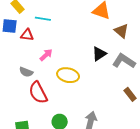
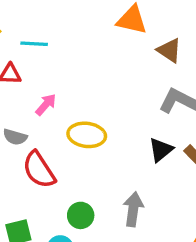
black triangle: (99, 54) -> (161, 150), moved

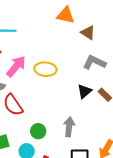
pink arrow: (46, 105) -> (16, 66), size x1.6
yellow ellipse: (87, 135) -> (45, 69), moved

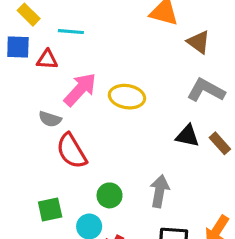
black triangle: (84, 91) -> (187, 136), turned 49

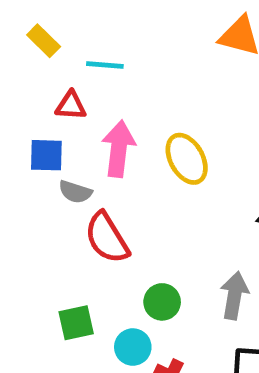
blue square: (18, 47) -> (46, 155), moved
pink arrow: (80, 89) -> (119, 149), turned -36
yellow ellipse: (127, 97) -> (187, 159), turned 52

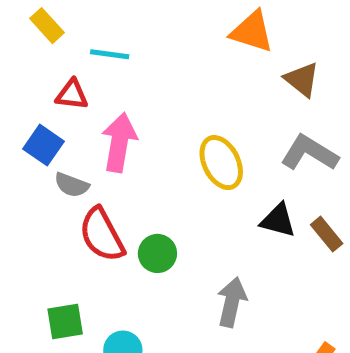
blue square: (46, 155) -> (43, 145), turned 30
yellow ellipse: (187, 159) -> (221, 163), moved
green circle: (162, 302) -> (157, 253), moved

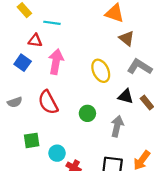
brown triangle: (302, 79) -> (127, 38), moved
gray semicircle: (72, 185) -> (15, 102), moved, turned -40
green circle: (157, 253) -> (87, 113), moved
gray arrow: (232, 302) -> (117, 126), moved

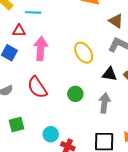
brown triangle: (127, 38) -> (116, 21), moved
green square: (32, 140) -> (16, 124), moved

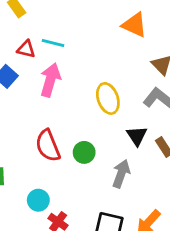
cyan line: (33, 12) -> (53, 43), moved
black triangle: (110, 74) -> (137, 136), turned 35
red semicircle: (37, 87) -> (48, 146), moved

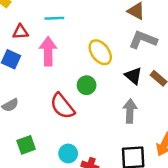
cyan line: (53, 43) -> (54, 18), moved
green circle: (84, 152) -> (87, 85), moved

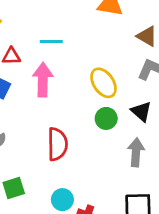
green circle: (87, 85) -> (106, 118), moved
red semicircle: (62, 106) -> (57, 144), turned -144

